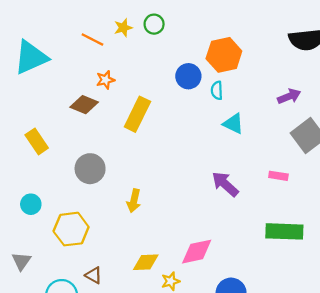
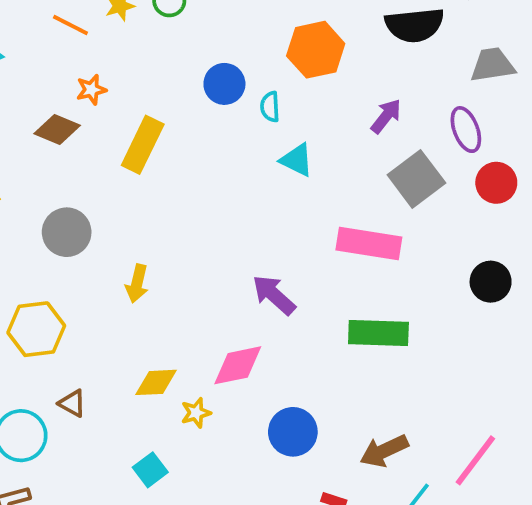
orange hexagon: (224, 55) -> (316, 50), moved
purple arrow: (289, 96) -> (386, 116), turned -30
pink rectangle: (278, 176) -> (369, 244), size x2.0
purple arrow: (225, 184) -> (274, 295), moved

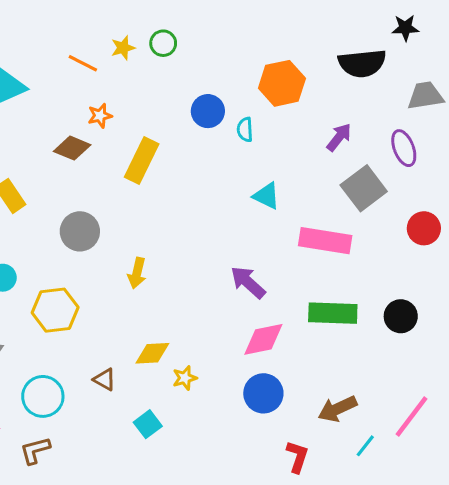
cyan triangle: (297, 160) -> (267, 196), moved
red circle: (496, 183) -> (424, 228), moved
black circle: (491, 282) -> (401, 316), moved
pink diamond: (238, 365) -> (263, 339), moved
brown triangle: (72, 403) -> (105, 379), moved

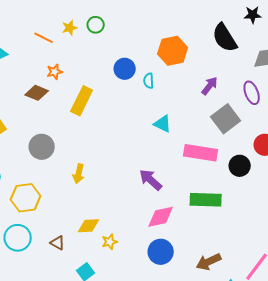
black semicircle: (362, 63) -> (225, 38), turned 64
black circle: (401, 316) -> (240, 166), moved
cyan circle: (43, 396) -> (18, 238), moved

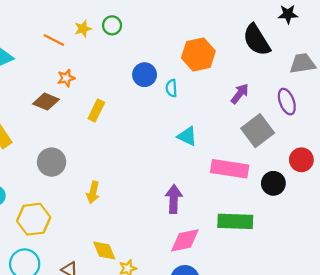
yellow rectangle: (82, 101) -> (96, 111), size x0.7
purple arrow: (151, 180) -> (174, 199), turned 50
yellow diamond: (89, 226) -> (104, 251), turned 70

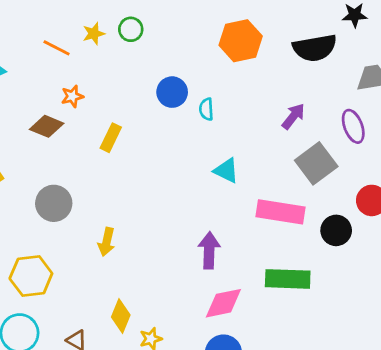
black semicircle: (257, 40) -> (315, 48), turned -68
orange hexagon: (198, 54) -> (241, 41), moved
yellow diamond: (104, 251) -> (121, 316), turned 45

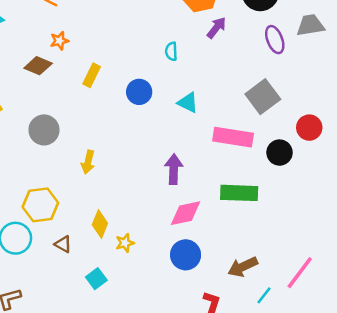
blue circle: (172, 92) -> (139, 92), moved
purple arrow: (293, 116) -> (216, 28), moved
purple ellipse: (353, 126) -> (275, 40), moved
yellow hexagon: (31, 276) -> (40, 205), moved

